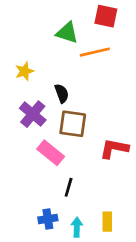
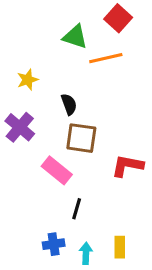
red square: (106, 16) -> (118, 18), turned 30
purple cross: (33, 114) -> (20, 127), moved

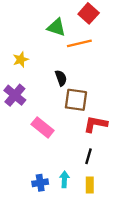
black semicircle: (69, 104) -> (61, 78), moved
brown square: (81, 138) -> (76, 100), moved
black line: (77, 209) -> (89, 156), moved
cyan arrow: (86, 253) -> (64, 179), moved

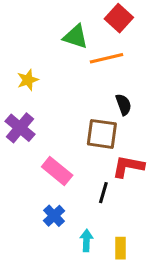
black semicircle: (61, 78) -> (123, 105), moved
black line: (89, 156) -> (103, 193), moved
blue cross: (40, 183) -> (54, 216), moved, turned -35

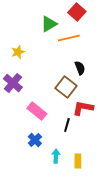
green triangle: (76, 37) -> (49, 24), turned -48
brown square: (102, 134) -> (66, 87), turned 30

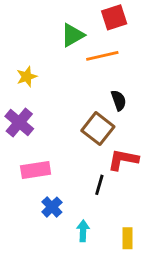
red square: (77, 12) -> (114, 17), turned 30
pink rectangle: (37, 111) -> (36, 170), moved, turned -48
yellow rectangle: (78, 161) -> (127, 238), moved

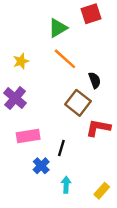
orange line: (102, 56) -> (65, 59), moved, turned 55
black line: (99, 185) -> (61, 148), moved
yellow rectangle: (127, 238) -> (102, 191), turned 42

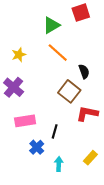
yellow rectangle: (102, 191) -> (90, 158), moved

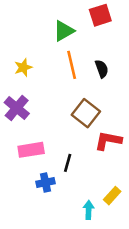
orange line: (58, 53) -> (72, 65), turned 35
black semicircle: (84, 71) -> (102, 69), moved
blue cross: (37, 147) -> (45, 182), turned 32
cyan arrow: (59, 164) -> (89, 210), moved

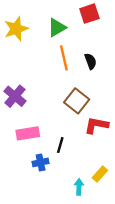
yellow star: (23, 67) -> (16, 29), moved, size x1.5

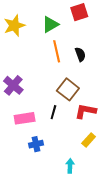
black line: (60, 145) -> (53, 112), moved
yellow rectangle: (100, 174) -> (89, 140), moved

